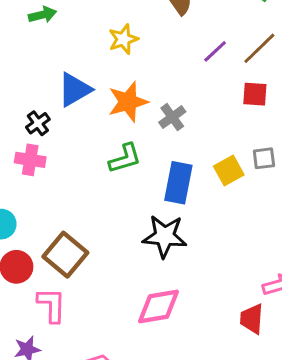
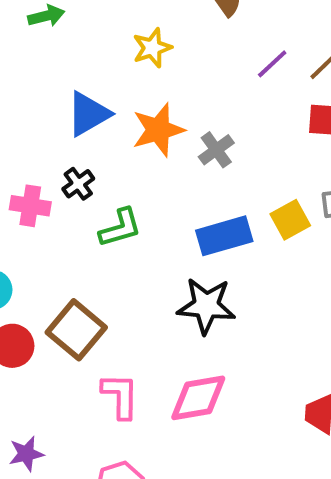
black cross: (38, 123) -> (78, 184), moved
green L-shape: (125, 158) -> (120, 228), moved
blue rectangle: (178, 183) -> (224, 236), turned 63
pink L-shape: (52, 305) -> (120, 396), moved

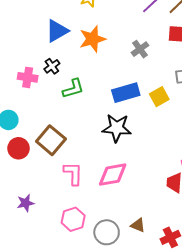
gray cross: (216, 150) -> (140, 49), moved
yellow square: (290, 220) -> (159, 97), moved

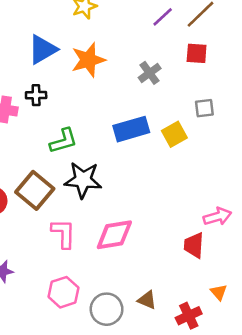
black cross: (52, 66) -> (36, 95), turned 35
green L-shape: (73, 89) -> (63, 141), moved
black star: (117, 128) -> (83, 180), moved

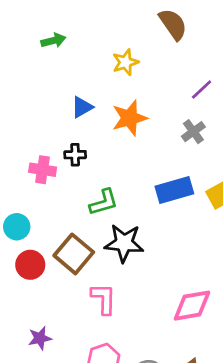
purple line: (163, 17) -> (202, 89), moved
blue triangle: (43, 49) -> (82, 107), size x0.7
pink diamond: (114, 235) -> (192, 306), moved

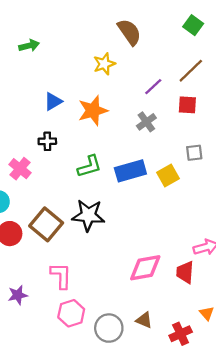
yellow star: (125, 62) -> (104, 64), moved
pink cross: (43, 170) -> (20, 169), moved, turned 30
green L-shape: (104, 202) -> (89, 166), moved
pink L-shape: (104, 299) -> (61, 276), moved

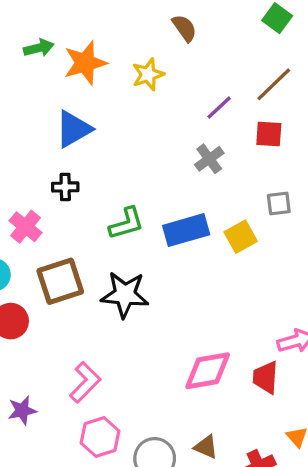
brown semicircle: (129, 32) -> (184, 28), size x0.7
blue triangle: (53, 101) -> (74, 129), size x1.4
orange star: (93, 111) -> (85, 63), moved
brown square: (46, 224) -> (60, 281), moved, turned 32
pink L-shape: (61, 276) -> (85, 382), turned 44

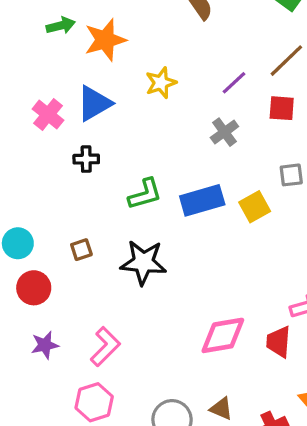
yellow star: (148, 74) -> (161, 83), moved
pink cross: (26, 227) -> (48, 115), moved
brown square: (60, 281) -> (81, 250), size x0.5
purple star: (22, 410) -> (45, 345), moved
pink hexagon: (100, 437) -> (94, 402), moved

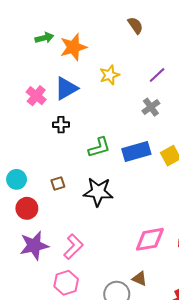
purple star: (45, 345) -> (34, 246), size x1.6
brown triangle: (221, 409) -> (140, 279), moved

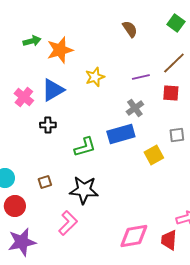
brown semicircle: (135, 25) -> (130, 29), moved
purple line: (157, 75) -> (141, 77), turned 30
blue rectangle: (136, 151) -> (121, 134), moved
pink L-shape: (73, 247) -> (68, 223), moved

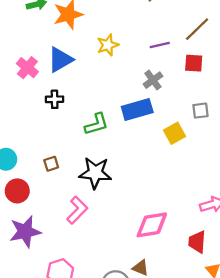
red trapezoid: (169, 240) -> (197, 242), moved

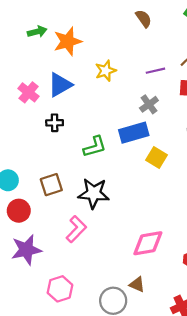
yellow square: (174, 133) -> (157, 158), moved, turned -30
brown square: (51, 164) -> (51, 185), size x1.5

